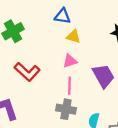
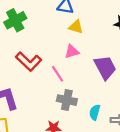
pink line: (70, 86) -> (58, 74), moved, turned -36

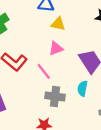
cyan semicircle: (95, 112) -> (82, 88), moved

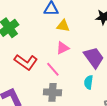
gray cross: (55, 96) -> (52, 92), moved

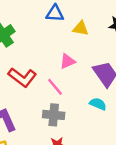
yellow triangle: (63, 26) -> (81, 28), moved
cyan semicircle: (89, 82) -> (98, 104), turned 104

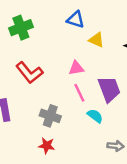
pink line: (55, 87) -> (79, 93), moved

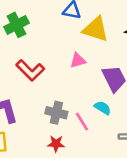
yellow triangle: (96, 40) -> (96, 29), size x1.6
pink line: (79, 93) -> (82, 122), moved

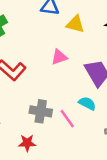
yellow triangle: (96, 29) -> (75, 24), size x0.7
red star: (56, 144) -> (27, 143), moved

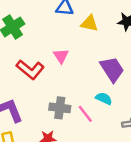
pink triangle: (59, 57) -> (61, 56), moved, turned -42

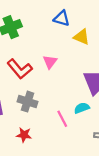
cyan semicircle: (104, 99) -> (82, 108), turned -56
gray cross: (60, 108) -> (27, 102), moved

